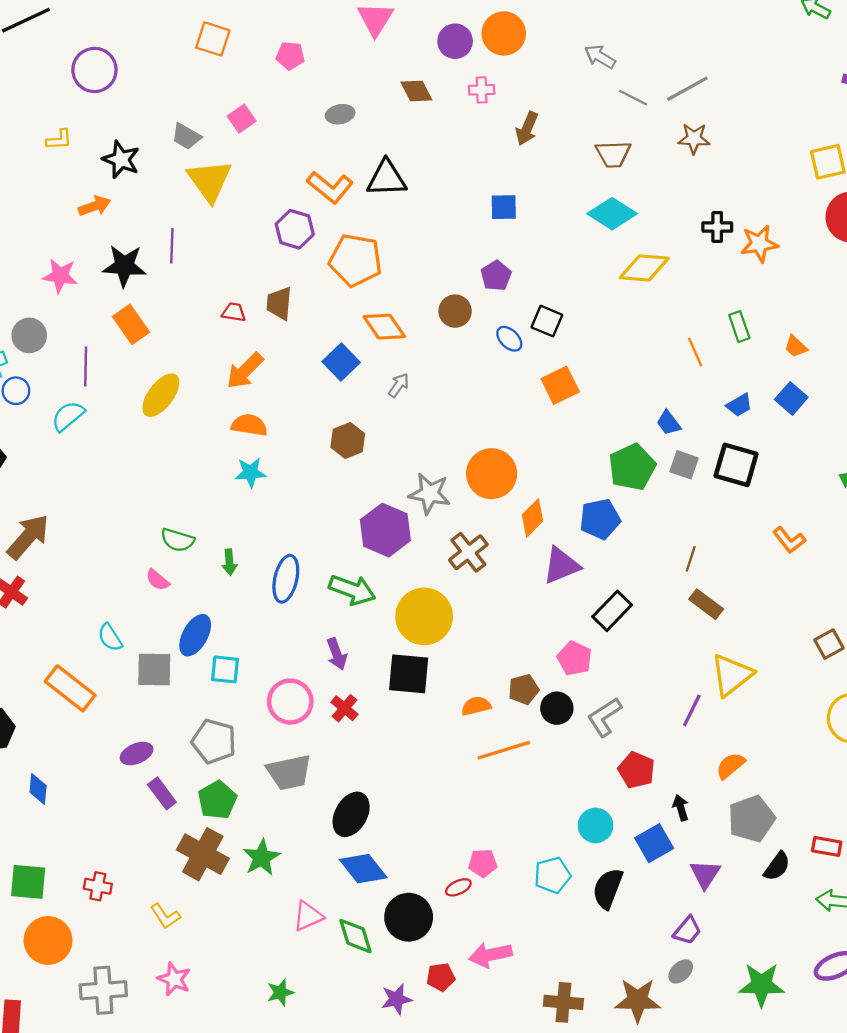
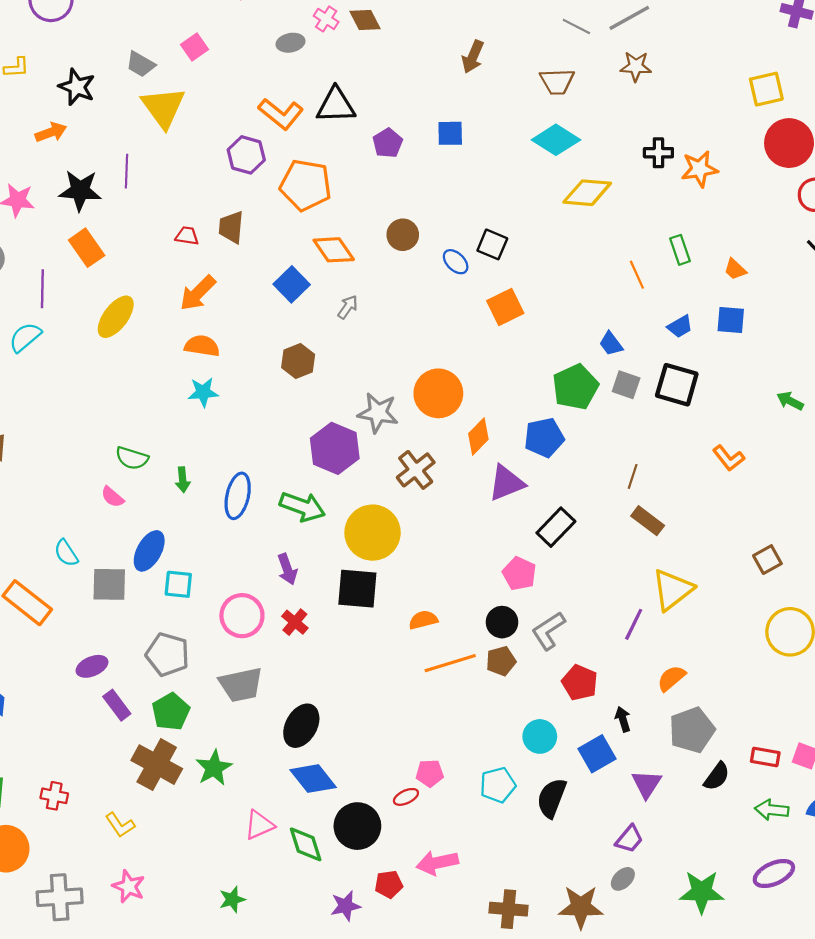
pink cross: (482, 90) -> (326, 19), moved, turned 35
purple pentagon: (496, 276) -> (388, 143), moved
blue square: (791, 398) -> (731, 320), turned -36
brown pentagon: (524, 689) -> (501, 661), moved

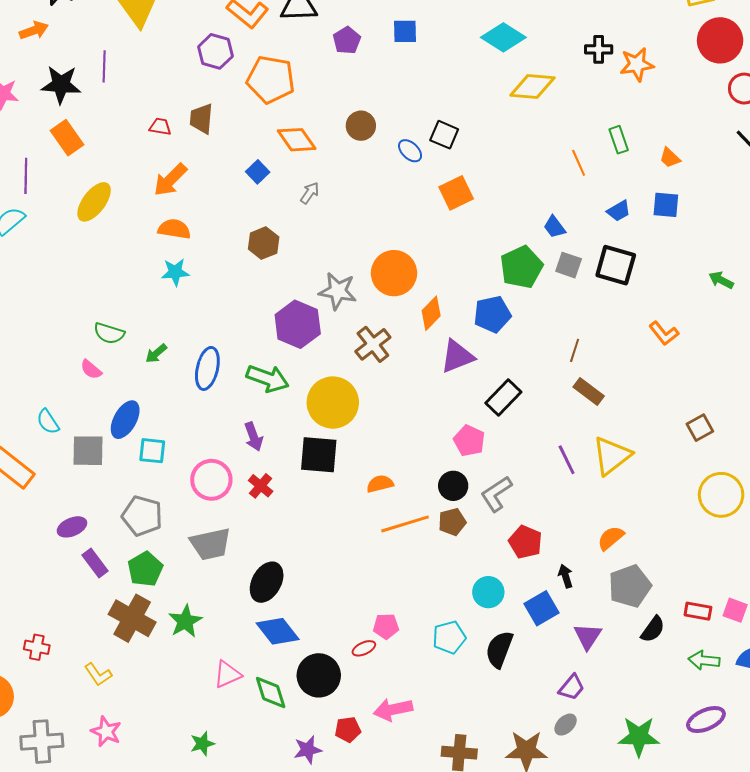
blue square: (292, 284) -> (258, 172), size x0.7
green arrow: (183, 480) -> (156, 353), turned 55
purple line: (634, 624) -> (567, 460), moved, turned -52

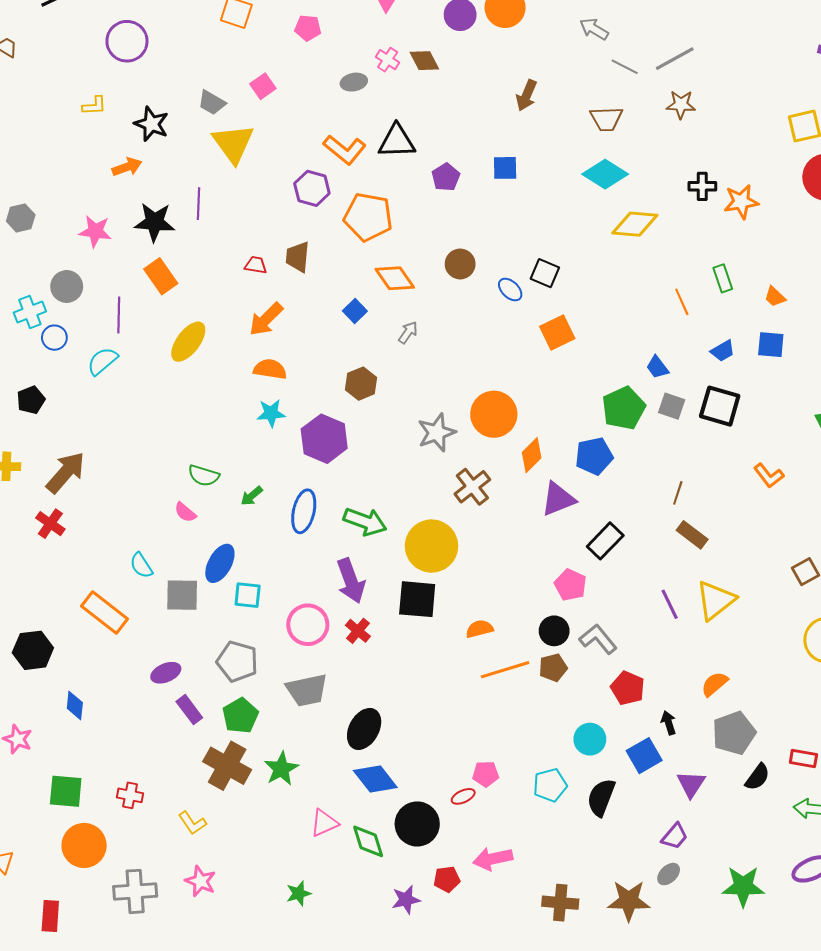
gray star: (338, 291) -> (437, 433), turned -30
purple hexagon: (298, 324) -> (324, 439), moved
purple arrow: (254, 437) -> (351, 581), size x1.5
gray L-shape: (496, 494) -> (598, 639), turned 84

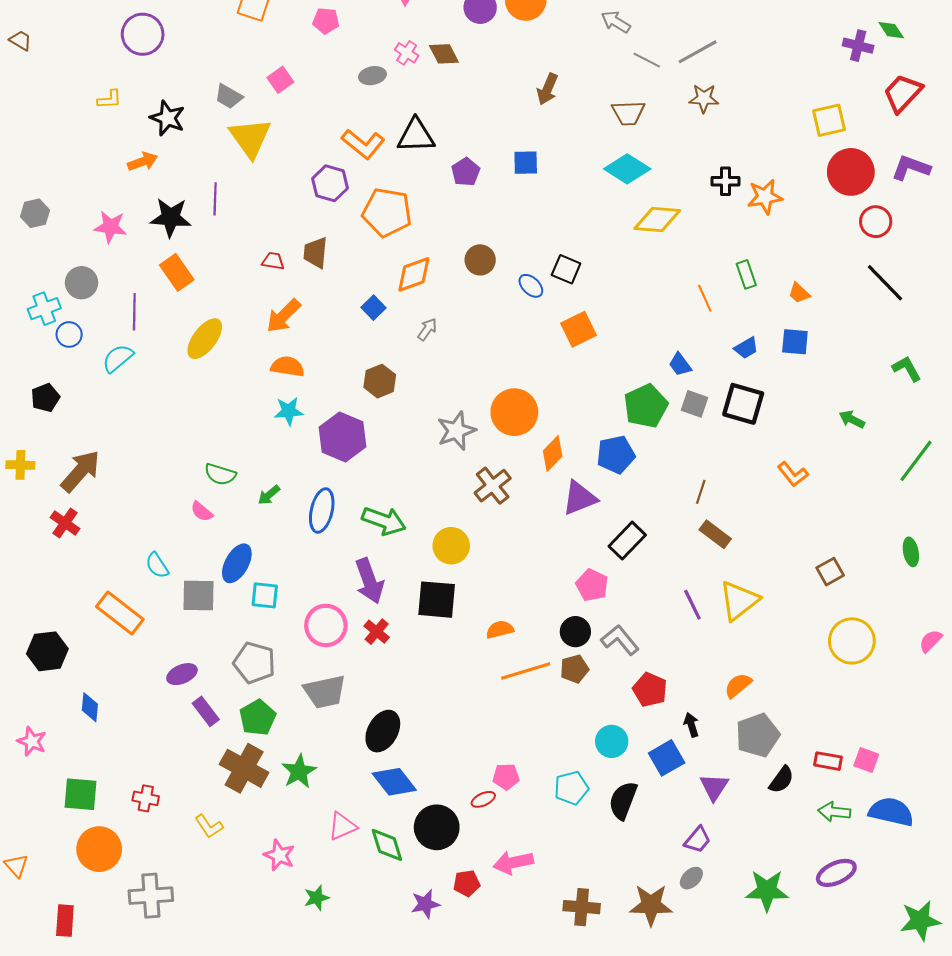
orange diamond: (395, 278) -> (414, 274), turned -75
yellow circle: (431, 546) -> (451, 546), size x0.7
pink star: (201, 881) -> (279, 855), moved

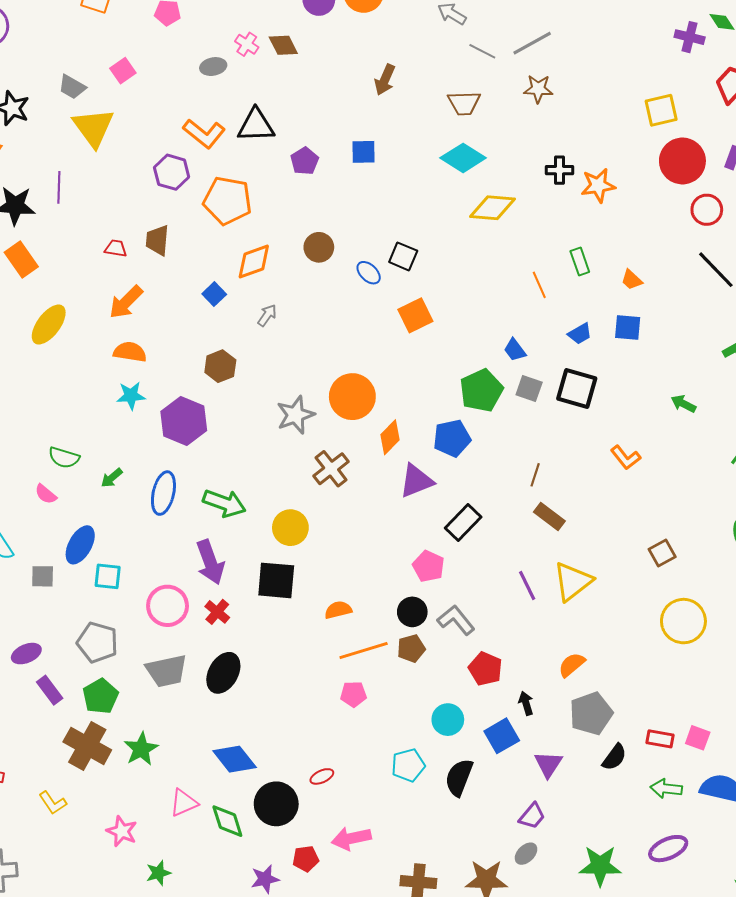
gray square: (199, 595) -> (43, 576), size x0.7
black ellipse: (383, 731) -> (223, 673), moved
pink pentagon: (506, 777) -> (353, 694), moved

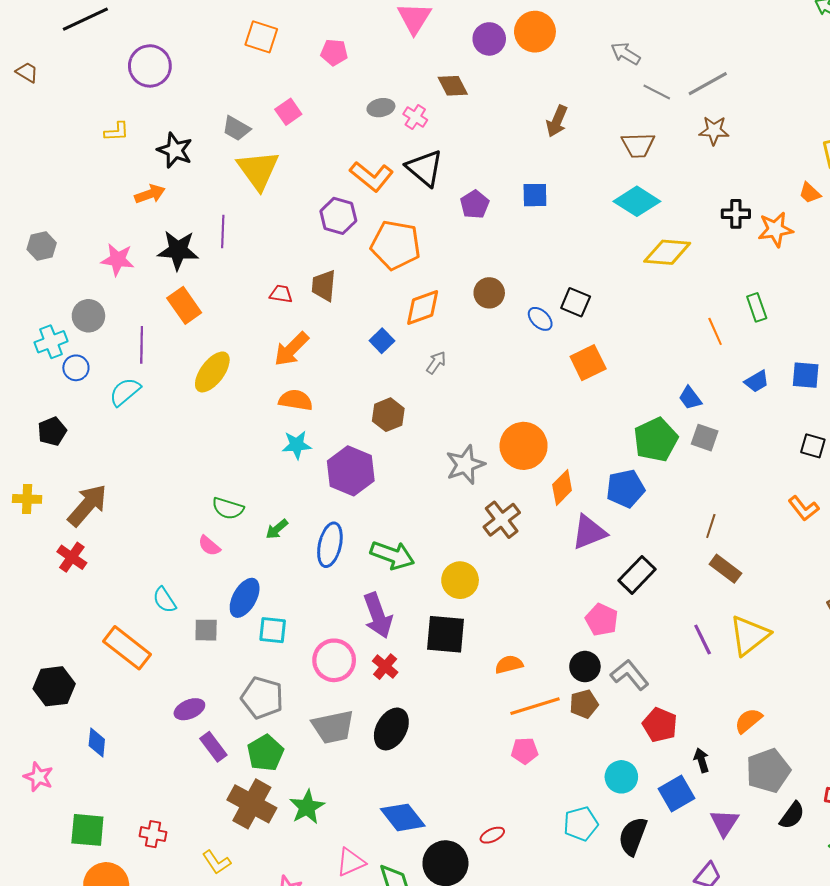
pink cross: (247, 44) -> (415, 117), moved
black triangle: (256, 125) -> (425, 168), turned 42
orange trapezoid: (632, 280) -> (810, 193), moved
black square: (577, 388) -> (813, 446), moved, size x0.6

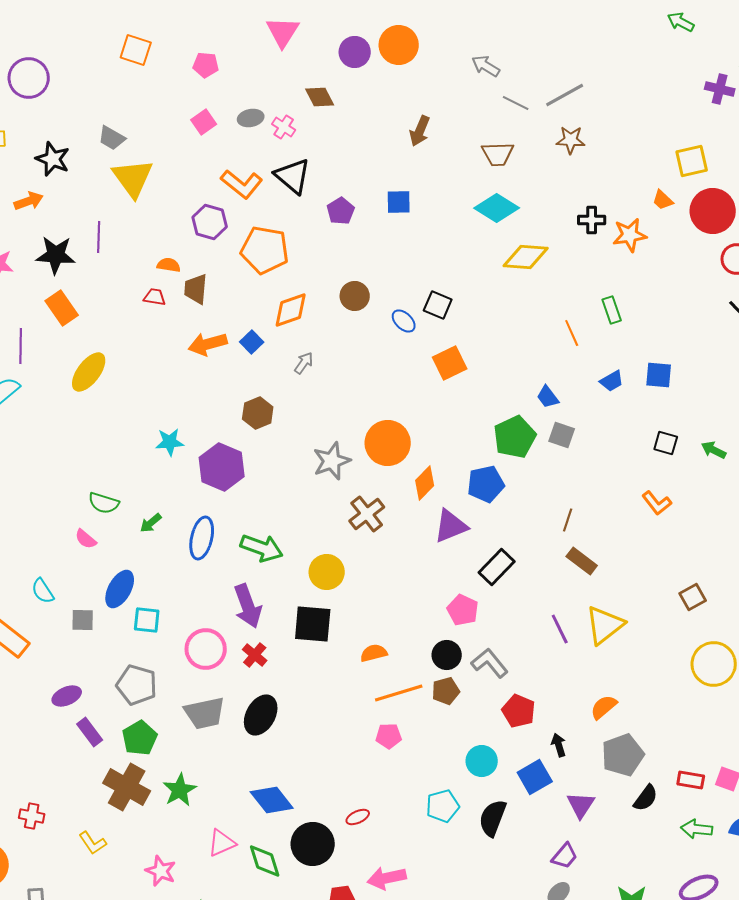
pink square: (288, 112) -> (204, 122), moved
orange arrow: (291, 349) -> (208, 344), moved, turned 30
orange semicircle: (296, 400) -> (169, 265), moved, size x0.7

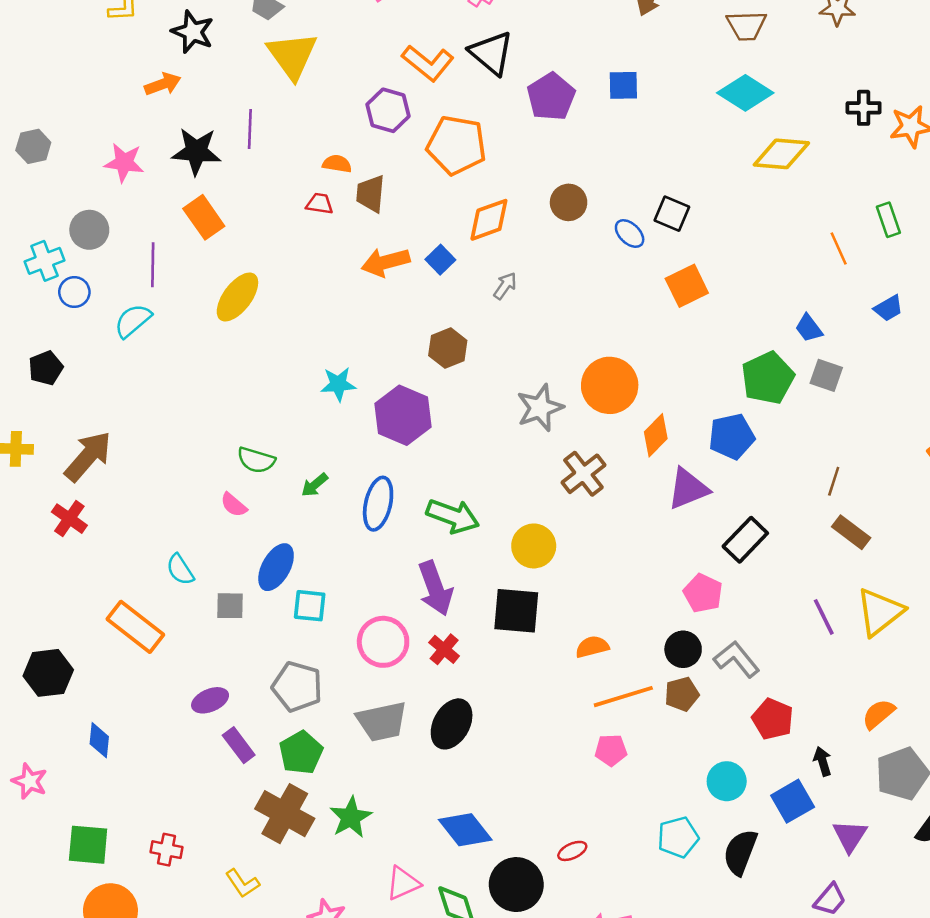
purple pentagon: (341, 211) -> (551, 97), size x1.4

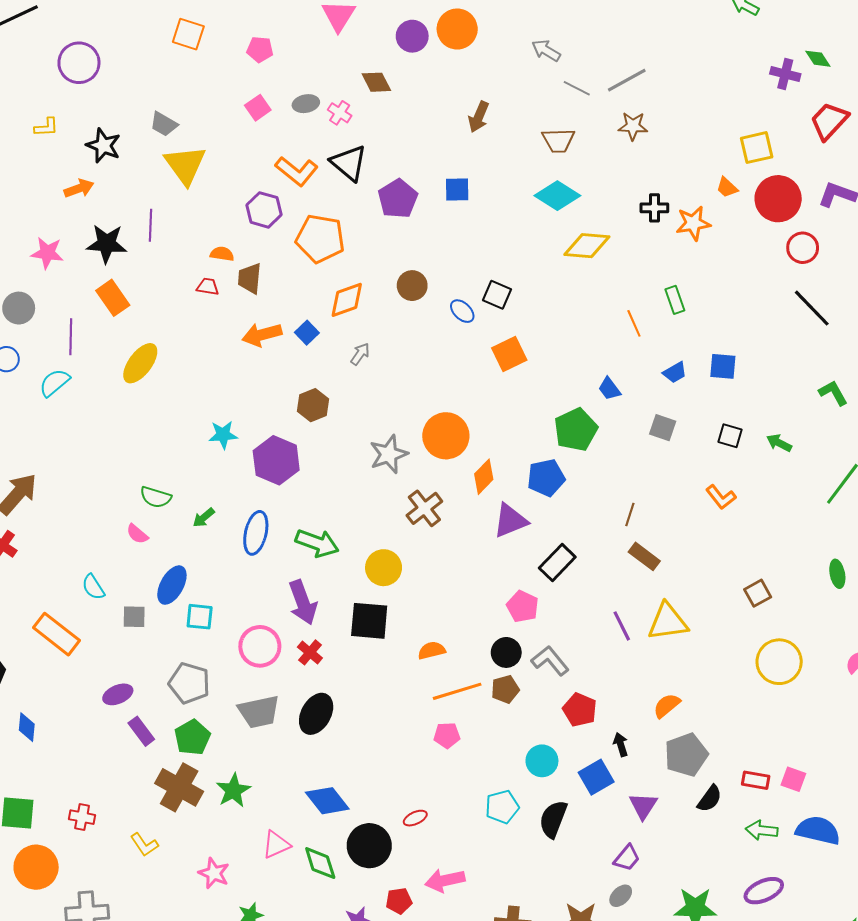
gray square: (826, 375) -> (663, 428), moved
yellow triangle: (880, 612) -> (668, 622), turned 30

